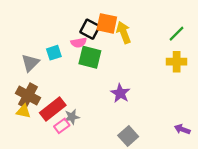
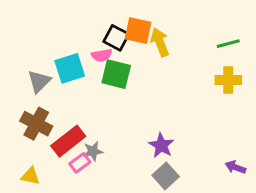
green line: (177, 34) -> (228, 44), turned 30
cyan square: (54, 53) -> (70, 68), size x1.5
purple star: (120, 93) -> (161, 145), moved
yellow triangle: (23, 111) -> (30, 176), moved

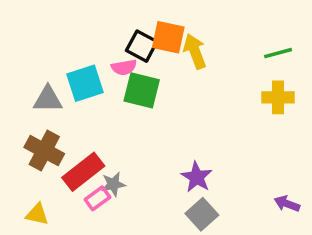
gray triangle: (39, 81) -> (48, 99), turned 45

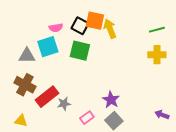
pink semicircle: (124, 67) -> (56, 28), moved
pink rectangle: (97, 198) -> (87, 118), moved

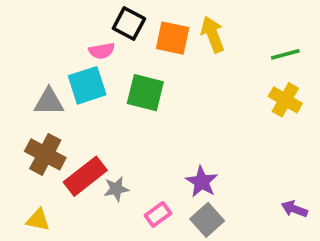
black square: (80, 26) -> (129, 23), moved
yellow arrow: (110, 29) -> (213, 34), moved
yellow cross: (157, 55) -> (285, 100), turned 30

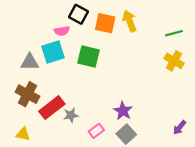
purple arrow: (294, 209) -> (180, 127), turned -72

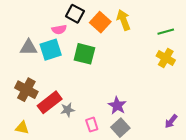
orange square: (105, 23) -> (100, 22), turned 30
gray triangle: (30, 62) -> (29, 47), moved
pink rectangle: (96, 131) -> (92, 125), turned -72

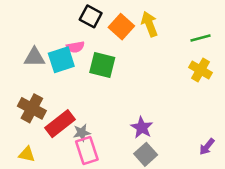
pink semicircle: (59, 30) -> (75, 47), moved
pink rectangle: (92, 125) -> (87, 150), moved, size x1.5

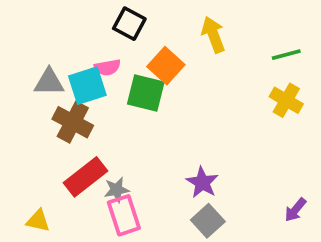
orange square: (121, 27) -> (166, 66), moved
brown cross: (32, 108) -> (73, 122), moved

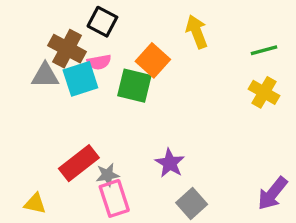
black square: (129, 24) -> (102, 22), moved
brown cross: (73, 122) -> (67, 49), moved
purple star: (202, 182) -> (170, 163), moved
purple arrow: (295, 210) -> (272, 193), size x1.5

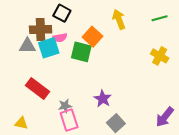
brown cross: (67, 49) -> (41, 30), turned -30
green line: (264, 50) -> (160, 18), moved
red rectangle: (79, 163) -> (38, 89), moved, turned 75

